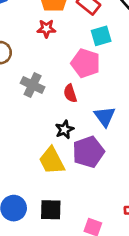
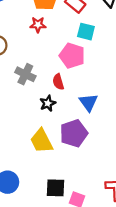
cyan square: (101, 36) -> (86, 32), turned 30
black star: (64, 129) -> (48, 103), moved
black square: (51, 210) -> (55, 188), moved

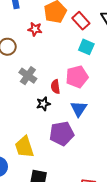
red star: (38, 25) -> (35, 29), moved
pink pentagon: (72, 56) -> (77, 77), moved, turned 30
yellow trapezoid: (41, 141) -> (24, 147), moved

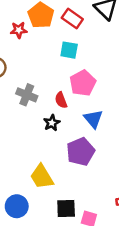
red star: (35, 29) -> (19, 30), moved
cyan square: (86, 47) -> (69, 50), moved

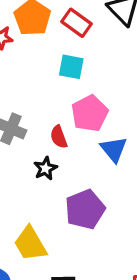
blue triangle: (93, 119) -> (114, 149), moved

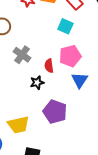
purple pentagon: (85, 209) -> (55, 112), turned 30
yellow trapezoid: (30, 244) -> (18, 125), turned -85

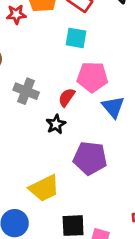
pink pentagon: (70, 56) -> (92, 77), turned 30
red semicircle: (49, 66) -> (67, 97), turned 56

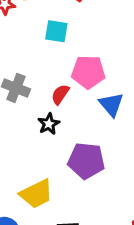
cyan square: (76, 38) -> (56, 31), moved

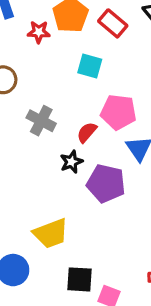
purple pentagon: (86, 161) -> (106, 183), moved

